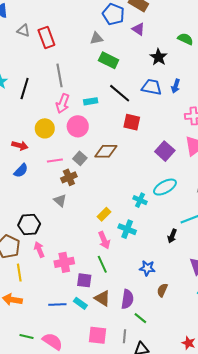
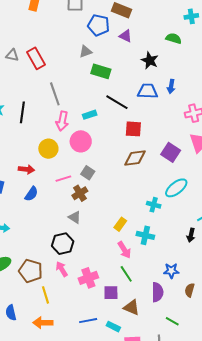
brown diamond: (106, 151) -> (135, 158), moved
black hexagon: (29, 225) -> (63, 244), moved
purple semicircle: (127, 299) -> (158, 292), moved
cyan rectangle: (80, 303) -> (113, 327), moved

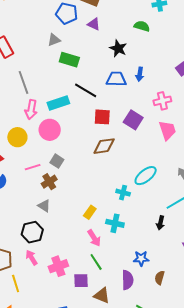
cyan rectangle: (90, 115) -> (58, 103), size x1.5
purple square: (171, 152) -> (133, 120), moved

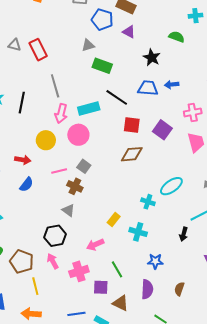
blue arrow: (140, 74) -> (172, 85), turned 72
brown cross: (49, 182) -> (75, 186), turned -35
pink arrow: (94, 238) -> (95, 245), moved, turned 96
blue star: (141, 258) -> (155, 261), moved

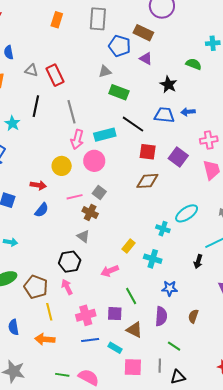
black line: (22, 103) -> (36, 106), moved
pink cross: (79, 271) -> (86, 315), moved

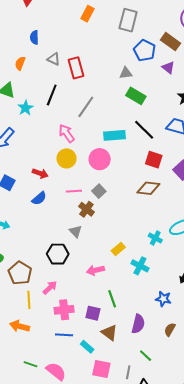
gray line: (72, 112) -> (86, 107), turned 40
pink arrow: (77, 139) -> (67, 133), moved, turned 120
pink arrow: (67, 287) -> (50, 288), moved, turned 63
blue star: (170, 288) -> (163, 299), moved

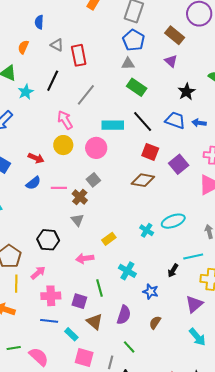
blue pentagon: (145, 51) -> (134, 40), moved
pink line: (74, 191) -> (59, 188), moved
gray triangle: (76, 231) -> (77, 220), moved
cyan cross: (140, 266) -> (127, 271), moved
green line: (31, 364) -> (14, 348), turned -32

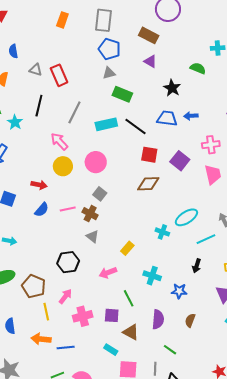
cyan rectangle: (113, 125) -> (106, 124), moved
cyan line: (193, 256) -> (206, 239), moved
blue line: (49, 321) -> (66, 347), moved

